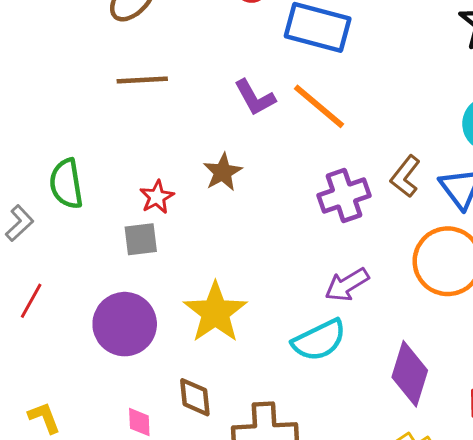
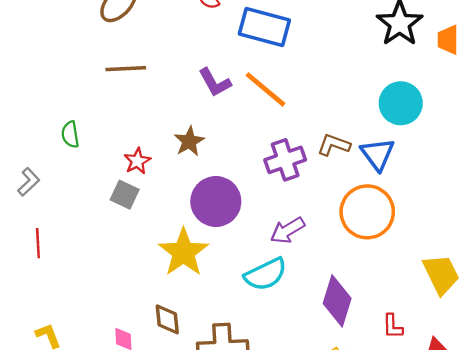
brown L-shape: (405, 176) -> (334, 145), turned 72
green semicircle: (66, 184) -> (70, 134), moved, size x0.7
gray square: (141, 239) -> (125, 195), turned 32
red line: (31, 301) -> (38, 243), turned -32
purple circle: (125, 324) -> (216, 201), moved

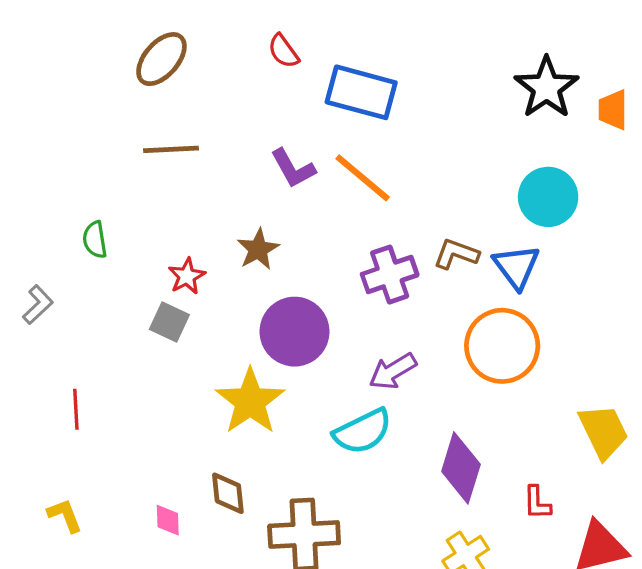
red line: (38, 243) -> (76, 409), moved

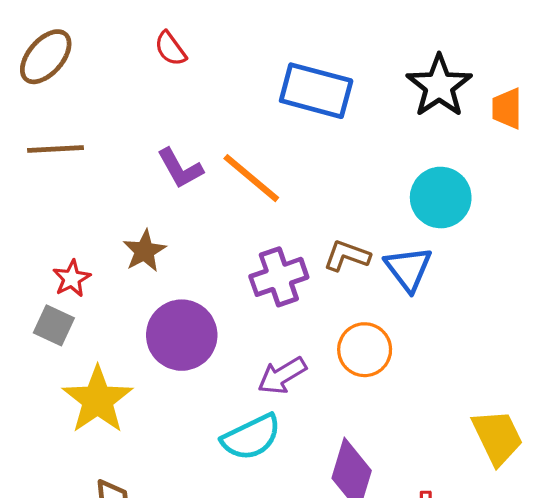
blue rectangle: (361, 92) -> (316, 91), moved
orange circle: (502, 346) -> (365, 350), moved, size x0.7
yellow star: (250, 401) -> (98, 400), moved

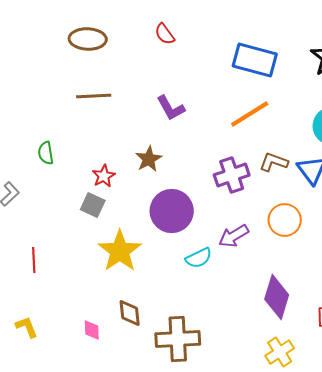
brown ellipse: (46, 57) -> (88, 39), turned 51
orange line: (251, 178) -> (250, 114), moved, turned -72
cyan semicircle: (251, 437) -> (199, 258), moved, size x0.7

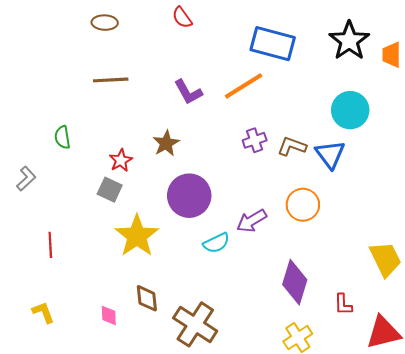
brown ellipse: (88, 39) -> (105, 23), size x0.7
orange line: (250, 114) -> (244, 86), moved
purple cross: (232, 175) -> (255, 140), moved, size x0.7
brown cross: (178, 339) -> (195, 324), turned 36

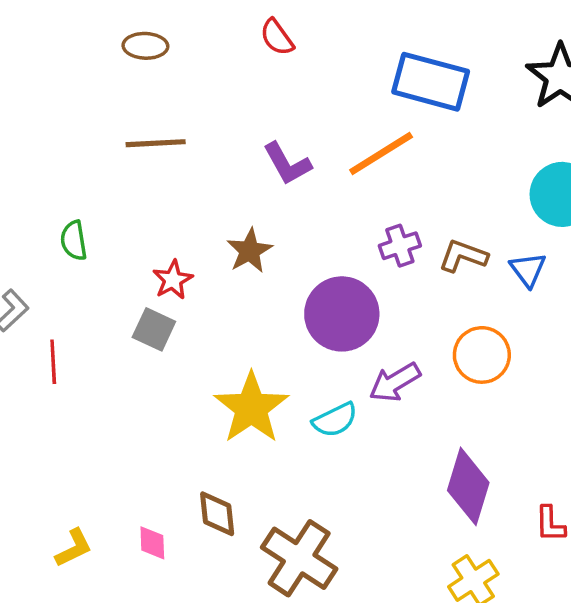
blue triangle: (330, 154) -> (528, 270), size x0.7
purple circle: (189, 196) -> (342, 314), moved
yellow star: (137, 236) -> (251, 408), moved
red line: (50, 245) -> (53, 362), moved
yellow L-shape: (43, 312) -> (74, 548), moved, turned 85

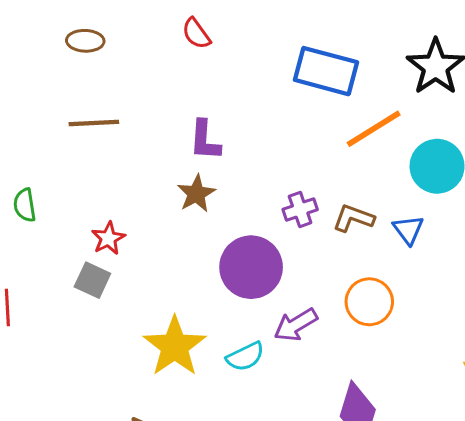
orange line: (381, 153) -> (374, 129), moved
purple L-shape: (287, 164) -> (205, 140), turned 33
brown star: (250, 251) -> (196, 194), moved

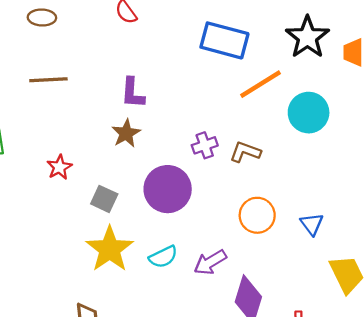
blue triangle: (408, 230) -> (312, 224), moved
gray square: (92, 280) -> (104, 199), moved
purple arrow: (296, 325) -> (210, 262), moved

